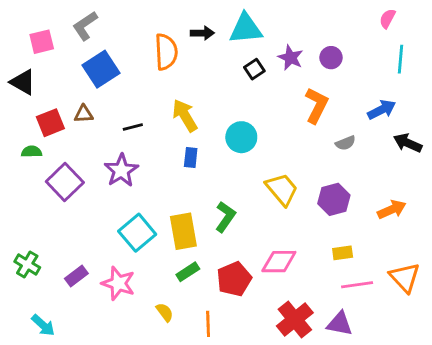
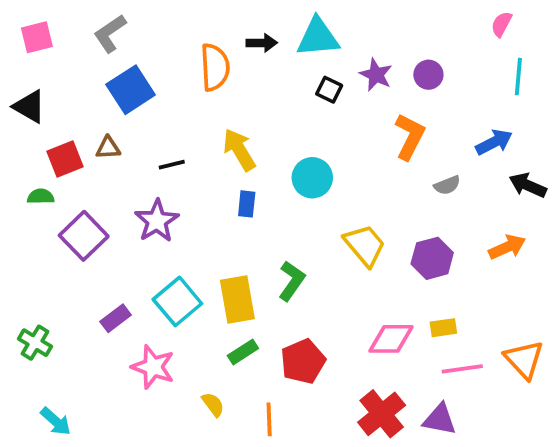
pink square: (42, 42) -> (37, 37), moved
black square: (254, 69) -> (329, 90), turned -30
orange arrow: (392, 210) -> (507, 247), moved
pink diamond: (279, 262) -> (391, 339), moved
purple rectangle: (76, 276) -> (116, 318), moved

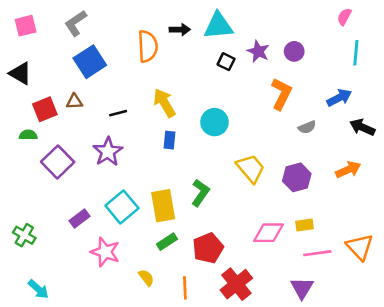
red cross: (382, 414) -> (236, 284), moved
purple triangle: (440, 419) -> (302, 288), turned 50

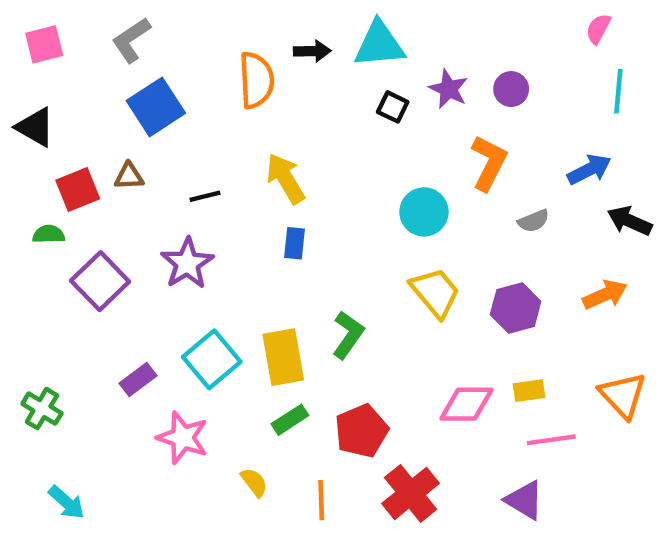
cyan circle: (214, 122) -> (424, 212), moved
orange triangle: (360, 247) -> (623, 395), moved
purple triangle: (302, 288) -> (525, 500), turned -30

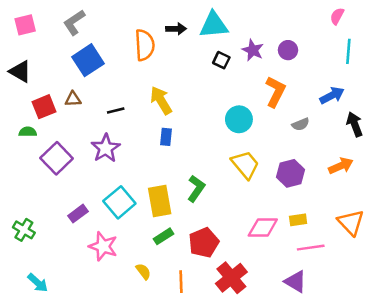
black arrow: (630, 221) -> (355, 124), turned 45

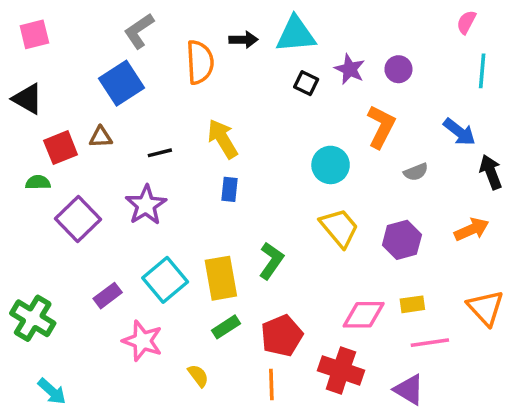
gray L-shape: (74, 22) -> (139, 31), moved
blue arrow: (332, 95) -> (459, 132), turned 65
green cross: (24, 230) -> (33, 318), size x1.4
red cross: (231, 278) -> (341, 370), moved, turned -32
orange line: (181, 282) -> (271, 384), moved

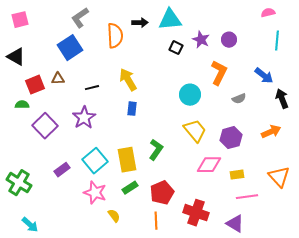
pink semicircle: (466, 22) -> (268, 13), turned 48
pink diamond: (364, 315) -> (209, 165), moved
pink star: (142, 341) -> (95, 193), moved

